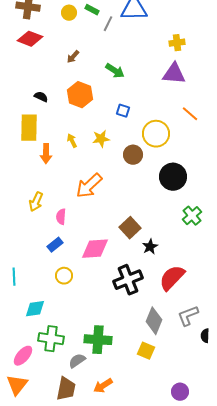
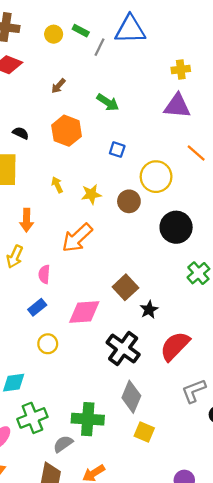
yellow star: (101, 139) -> (91, 194), moved
orange arrow: (46, 154) -> (27, 220), moved
black cross: (128, 280) -> (123, 348), turned -32
gray diamond: (154, 321) -> (131, 397), moved
green cross: (51, 339) -> (32, 418), turned -30

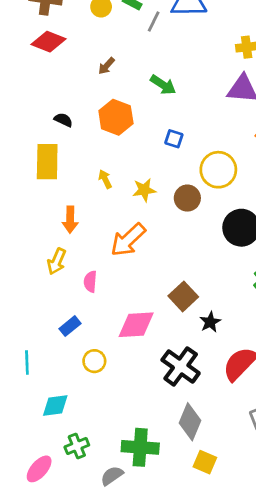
blue rectangle: (37, 307) -> (70, 326), moved
green cross: (32, 418) -> (77, 446), size x0.7

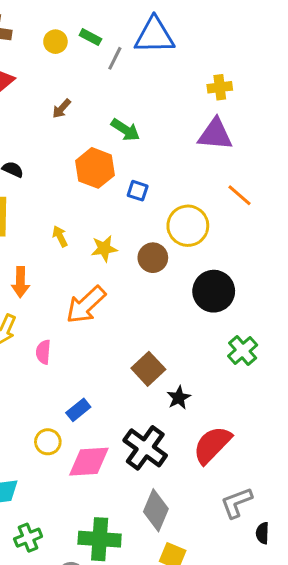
orange hexagon: (116, 117) -> (95, 168), moved
pink diamond: (136, 325) -> (89, 462), moved
blue rectangle: (70, 326) -> (78, 410), moved

